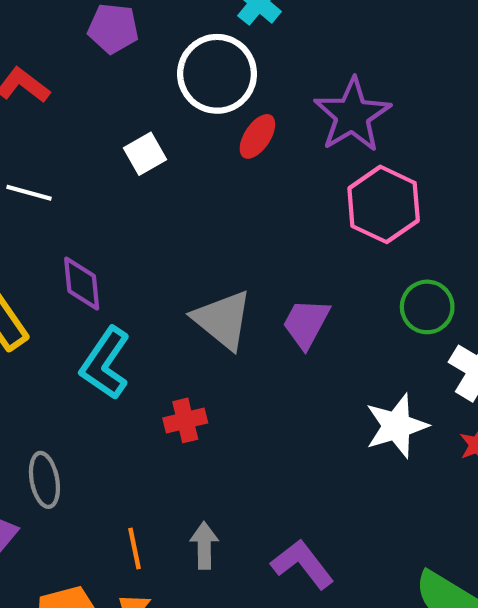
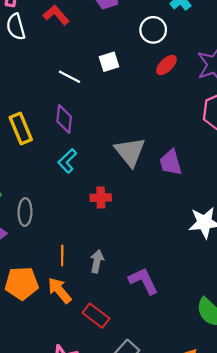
white circle: (217, 74) -> (153, 30), size x0.7
white line: (29, 193) -> (70, 77), moved
purple trapezoid: (306, 323) -> (171, 162), turned -56
cyan L-shape: (105, 363) -> (67, 161), size x0.7

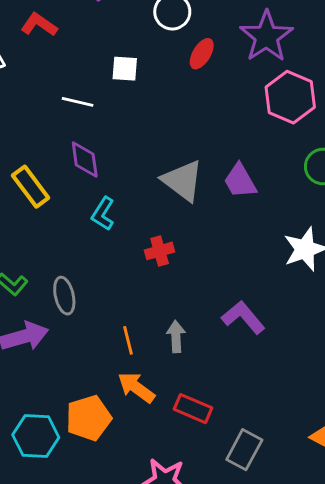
white square: (109, 62) -> (125, 69), turned 36
purple L-shape: (143, 281) -> (243, 317), moved
orange pentagon: (22, 283) -> (89, 418), moved

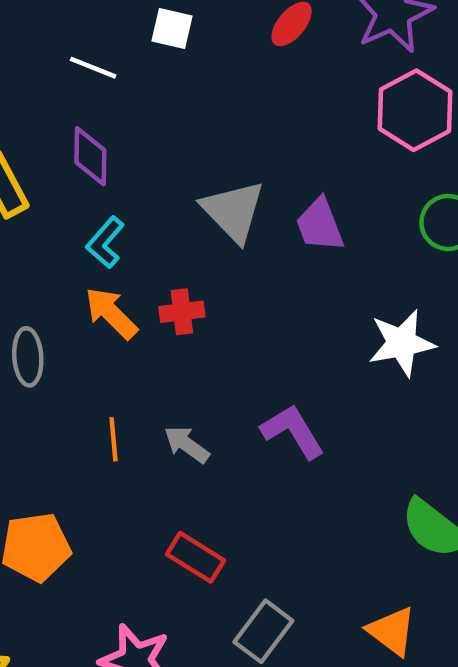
gray arrow: (176, 336) -> (187, 445), turned -60
orange arrow: (136, 388) -> (111, 313), moved

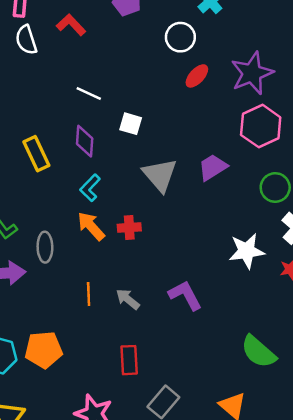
white square: (172, 29) -> (131, 124), moved
purple trapezoid: (320, 225) -> (213, 167), moved, turned 76
red rectangle: (195, 557) -> (129, 360), turned 52

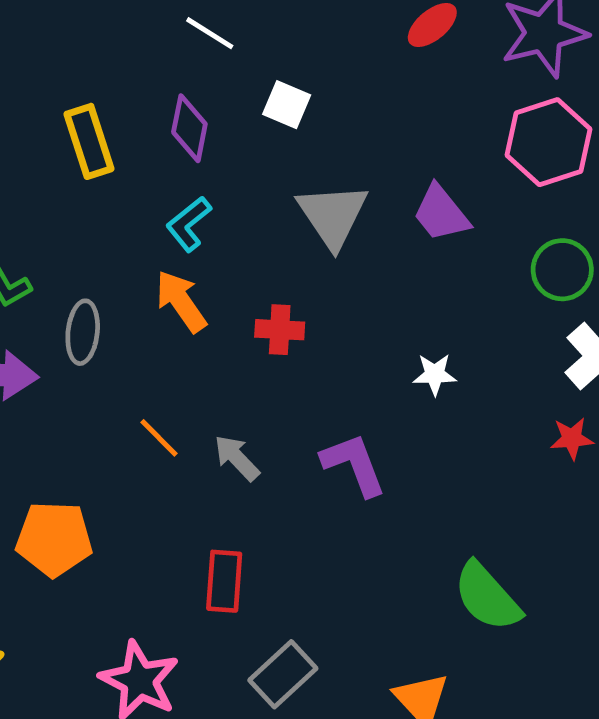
purple trapezoid: (213, 167) -> (441, 213), turned -104
red cross: (129, 228) -> (280, 330), moved
white star: (247, 251) -> (435, 374), moved, size x0.6
orange line: (89, 294) -> (159, 438), turned -50

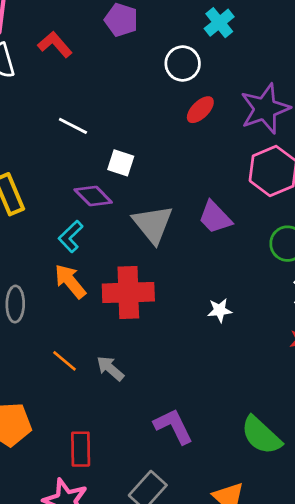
purple diamond: (189, 128) -> (93, 196), moved, turned -51
red cross: (280, 330) -> (128, 293), size x1.8
purple L-shape: (354, 465) -> (173, 426), moved
red rectangle: (224, 581) -> (81, 449), moved

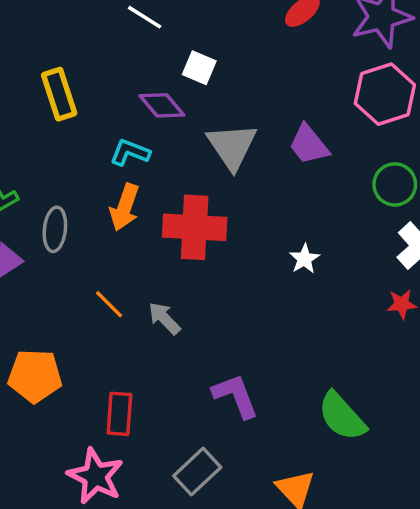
cyan L-shape: (71, 236) -> (130, 152), turned 60
orange arrow: (70, 281) -> (125, 207), turned -126
white star: (220, 310) -> (304, 259), turned -30

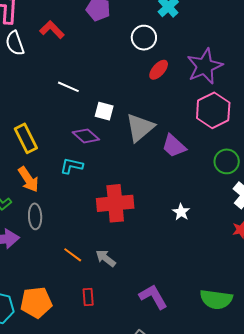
gray triangle: (232, 146) -> (140, 128), moved, turned 32
orange arrow: (125, 207) -> (28, 179), moved, turned -44
red rectangle: (119, 414) -> (88, 297), moved, size x0.7
green semicircle: (342, 416) -> (216, 299), turned -32

